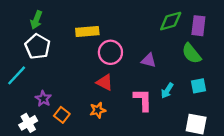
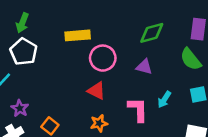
green diamond: (171, 21) -> (152, 33), moved
purple star: (43, 99) -> (20, 108), moved
orange star: (98, 110) -> (99, 123), moved

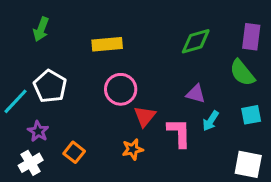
white pentagon: (24, 52) -> (50, 86), moved
pink circle: (103, 58) -> (121, 89), moved
purple triangle: (144, 67) -> (196, 94), moved
red triangle: (96, 91) -> (145, 116), moved, turned 42

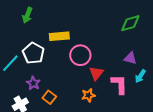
yellow rectangle: (107, 44) -> (59, 36), moved
purple star: (38, 131) -> (33, 83), moved

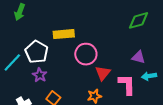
green arrow: (27, 15) -> (20, 12), moved
cyan arrow: (140, 76) -> (149, 76), turned 48
purple star: (33, 83) -> (40, 75), moved

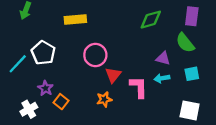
yellow rectangle: (64, 34) -> (75, 20), moved
purple triangle: (138, 57) -> (163, 58), moved
purple star: (40, 75) -> (45, 88), moved

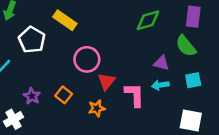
yellow rectangle: (75, 20) -> (65, 20), turned 40
white pentagon: (43, 53) -> (32, 40), moved
orange square: (61, 102) -> (64, 95), moved

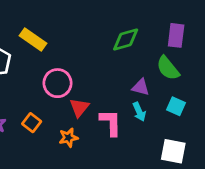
cyan square: (193, 80) -> (176, 106), turned 35
cyan arrow: (160, 85) -> (139, 112), turned -105

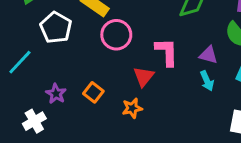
pink circle: (57, 83) -> (116, 35), moved
pink L-shape: (111, 123) -> (167, 52), moved

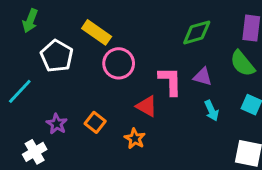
purple triangle: (208, 55) -> (203, 77), moved
red triangle: (144, 76) -> (147, 106), turned -40
orange star: (132, 108) -> (135, 139), turned -30

